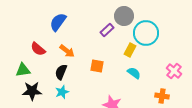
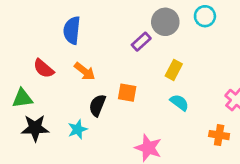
blue semicircle: (58, 22) -> (72, 30), turned -30
cyan circle: (146, 33) -> (205, 16), moved, size x0.6
black semicircle: (61, 72) -> (97, 105), moved

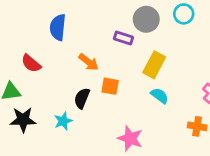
purple rectangle: (141, 42) -> (123, 38), turned 60
yellow rectangle: (174, 70) -> (154, 65), size x1.4
orange arrow: (85, 71) -> (89, 62), moved

